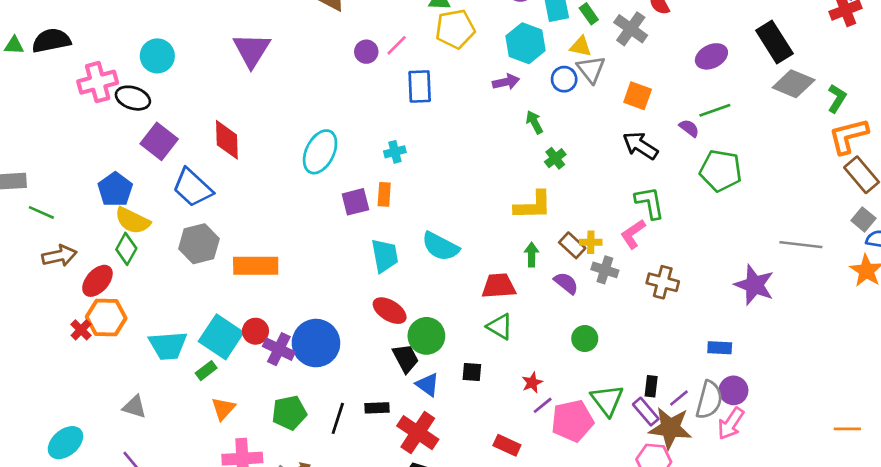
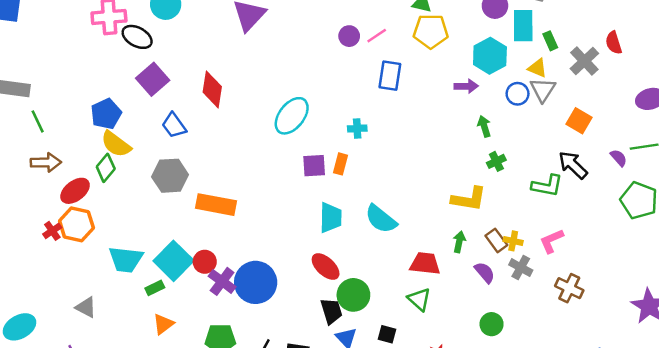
blue trapezoid: (193, 188) -> (174, 125), size x0.7
green L-shape: (650, 203) -> (547, 186), moved, turned 100
green line: (41, 212) -> (38, 121), turned 30

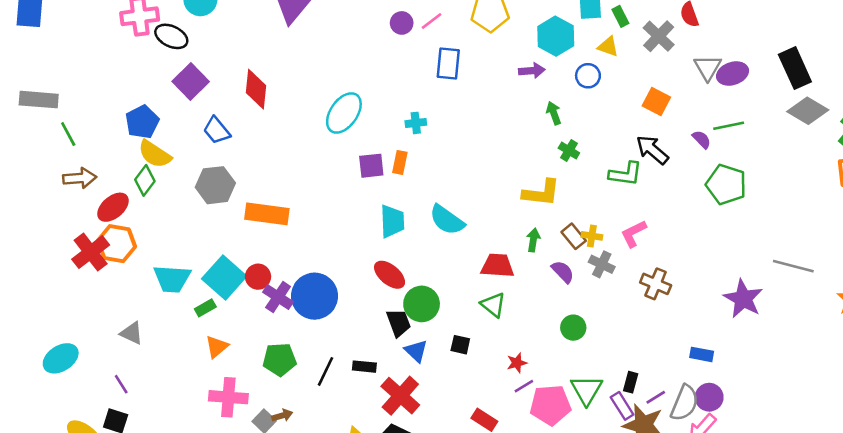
gray triangle: (543, 90) -> (708, 68), moved
green cross: (496, 161) -> (569, 150), turned -30
red cross: (52, 231) -> (91, 252), size x1.8

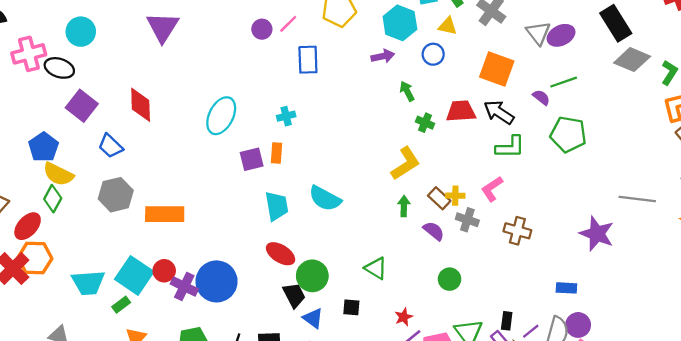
orange square: (656, 101) -> (497, 69), size x1.4
green L-shape: (626, 174) -> (510, 147), moved
yellow L-shape: (541, 193) -> (405, 163), turned -32
red trapezoid: (497, 266) -> (461, 111), moved

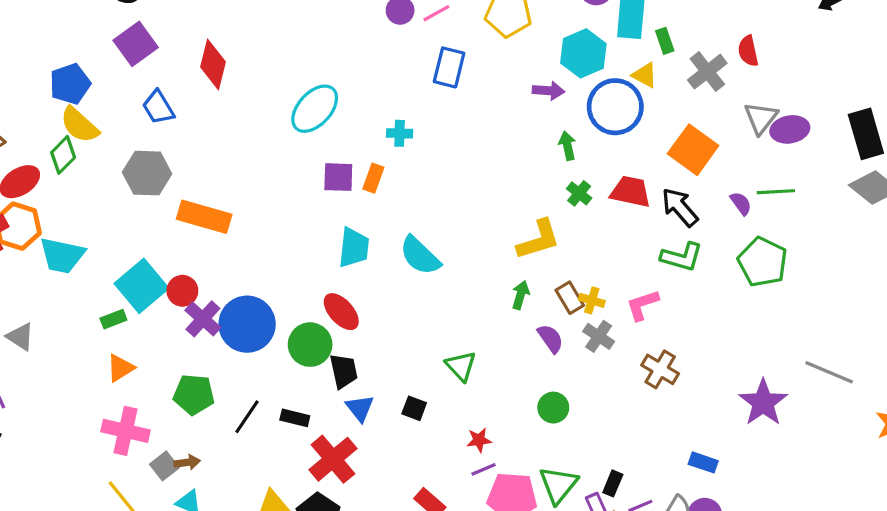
blue circle: (433, 54) -> (615, 107), size x1.8
green circle: (312, 276) -> (310, 345), moved
cyan trapezoid: (88, 283) -> (62, 255), moved

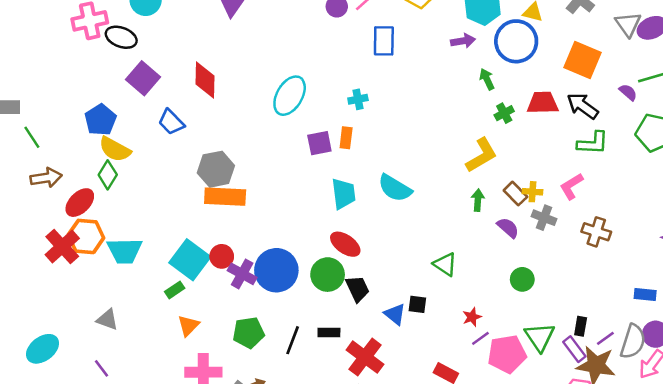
gray hexagon: (147, 173) -> (216, 169), moved
green cross: (579, 193) -> (504, 113), turned 36
blue triangle: (360, 408) -> (395, 314), moved

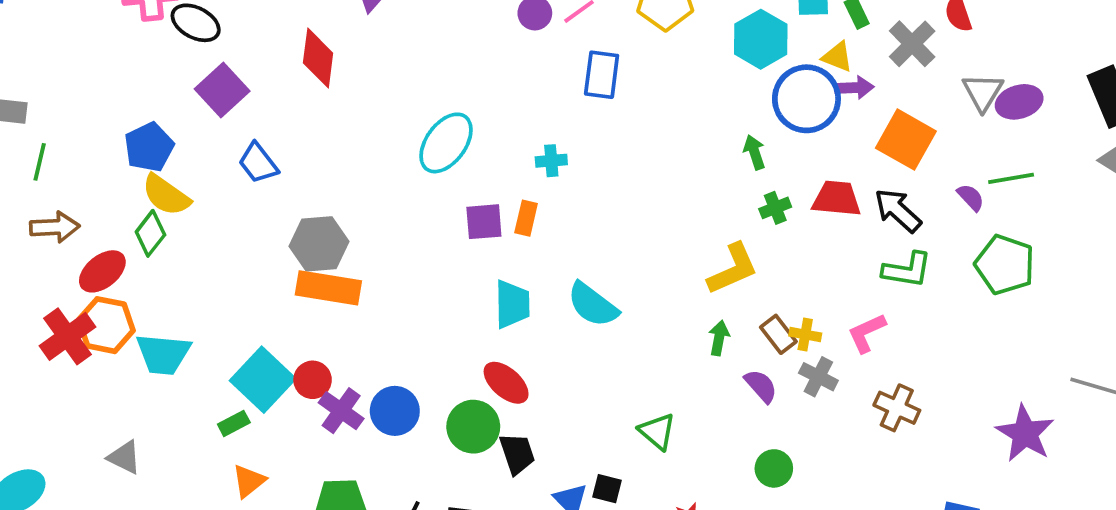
purple arrow: (463, 41) -> (854, 88), moved
red diamond: (205, 80) -> (318, 58), moved
green line: (32, 137) -> (40, 162), turned 40
blue circle: (276, 270) -> (395, 411), size x0.7

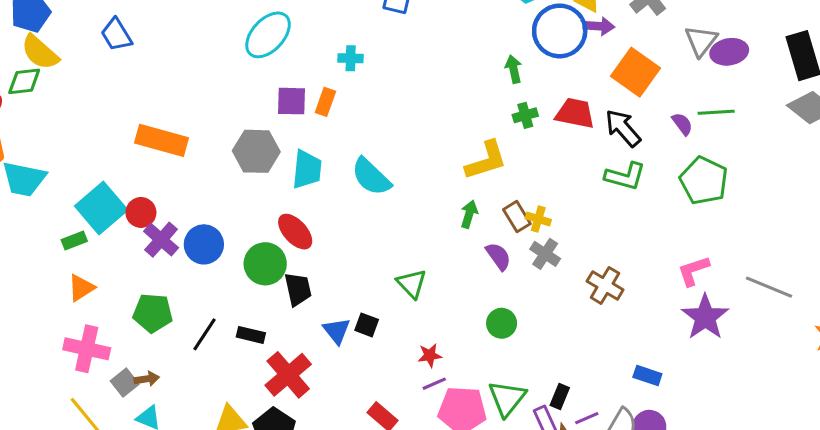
green diamond: (150, 233) -> (24, 81), turned 39
gray hexagon: (319, 244) -> (256, 151), moved
pink L-shape: (867, 333) -> (693, 271), moved

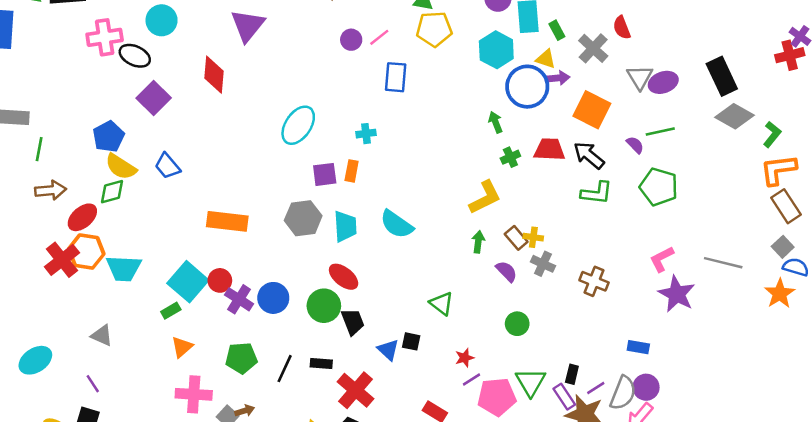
blue trapezoid: (116, 35) -> (167, 166), moved

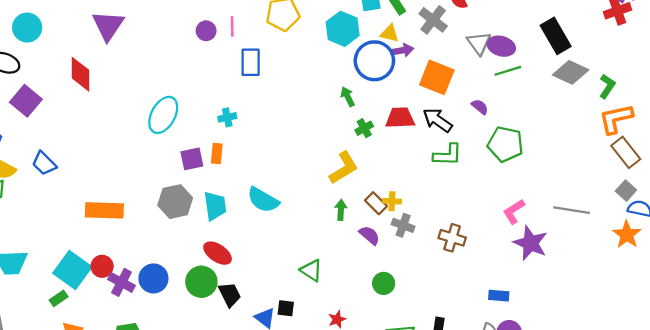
pink line: (379, 37) -> (232, 26), turned -48
purple ellipse: (663, 82) -> (501, 46), turned 40
green line: (660, 132) -> (508, 71), moved

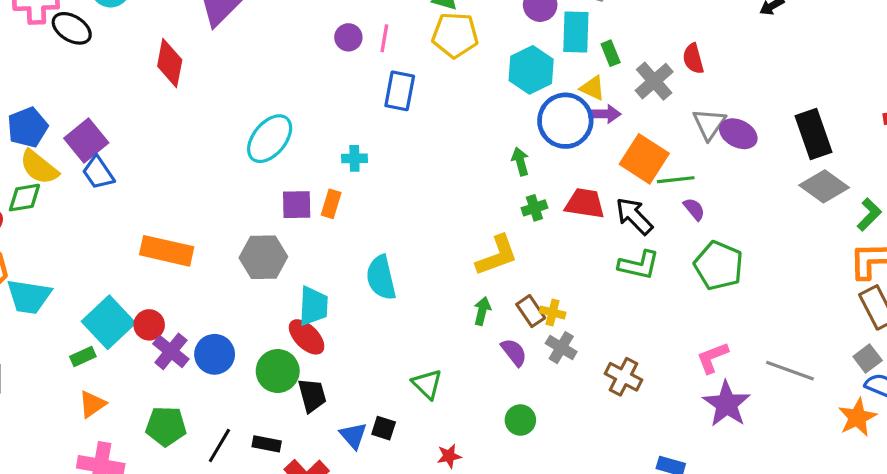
green line: (508, 71) -> (676, 180), moved
purple square: (26, 101) -> (86, 141), moved
cyan semicircle: (263, 200) -> (381, 278), turned 36
cyan trapezoid: (215, 206) -> (313, 306), moved

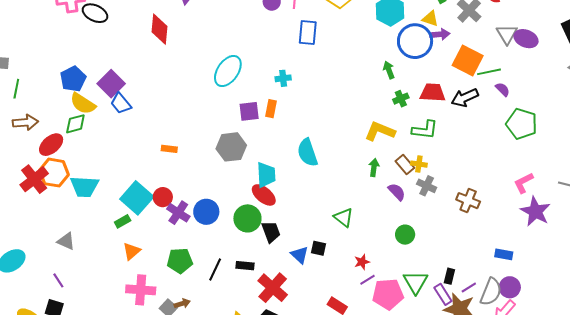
black arrow: (634, 216) -> (465, 98), turned -64
orange rectangle: (167, 251) -> (169, 149), size x0.5
yellow L-shape: (497, 256) -> (380, 131), turned -132
green L-shape: (639, 265) -> (425, 130), moved

